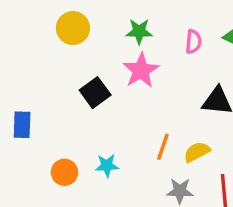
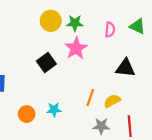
yellow circle: (73, 28) -> (51, 21), moved

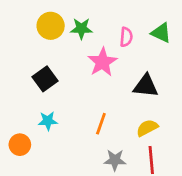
pink star: (76, 48) -> (102, 62), moved
yellow semicircle: (112, 101) -> (147, 128), moved
cyan star: (54, 110) -> (48, 121), moved

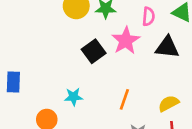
black square: (45, 79) -> (94, 51), moved
black triangle: (146, 86) -> (167, 47), moved

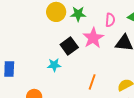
cyan star: (74, 97) -> (54, 65), moved

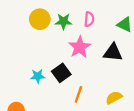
pink semicircle: (110, 20) -> (89, 19), moved
black square: (69, 46) -> (61, 73), moved

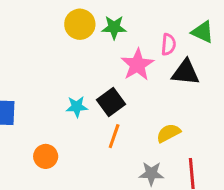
pink semicircle: (89, 19) -> (168, 44), moved
orange line: (78, 94) -> (114, 136), moved
yellow semicircle: (114, 98) -> (168, 133), moved

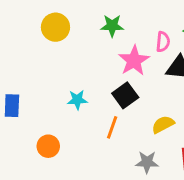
yellow circle: (80, 24) -> (55, 27), moved
black square: (111, 102) -> (125, 95), moved

